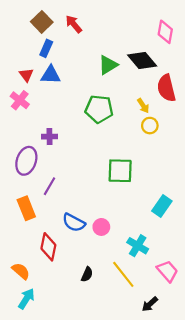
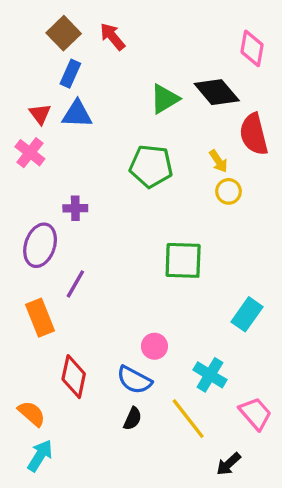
blue semicircle: (74, 223) -> (134, 380), moved

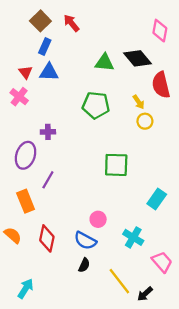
green triangle: (165, 99) -> (104, 63), turned 36
orange semicircle: (32, 414) -> (13, 235), moved
yellow line: (188, 419) -> (119, 281), moved

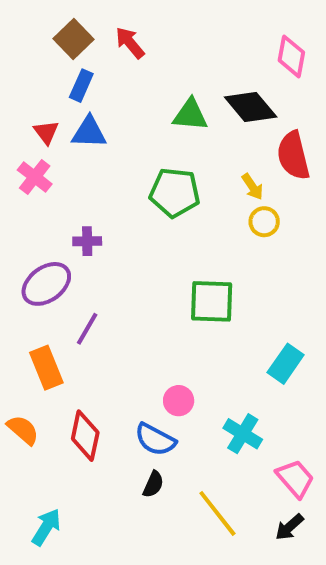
purple ellipse: (26, 155) -> (46, 284), turned 35
black arrow: (145, 294) -> (289, 527), moved

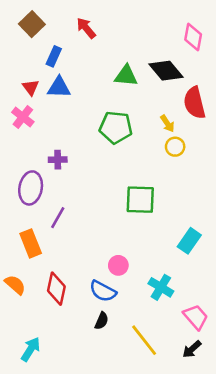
brown square: (74, 39) -> (32, 24), moved
purple ellipse: (46, 284) -> (31, 188), turned -44

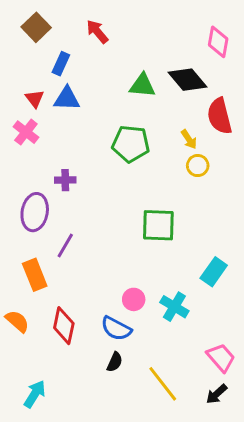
cyan cross: (161, 287) -> (174, 307), moved

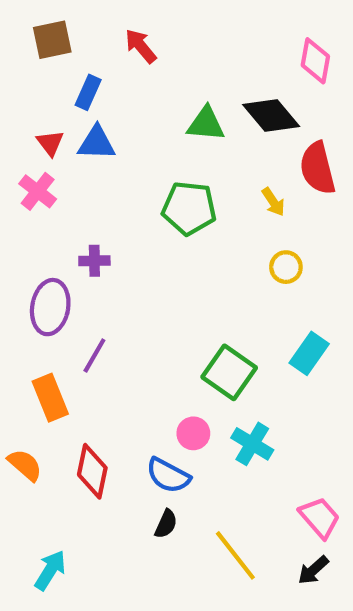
brown square: (36, 27) -> (52, 40), turned 32
yellow circle: (198, 166) -> (286, 267), moved
green square: (158, 225) -> (229, 372), moved, turned 33
cyan rectangle: (214, 272) -> (309, 353), moved

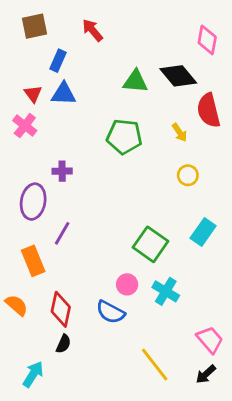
black semicircle: (166, 524) -> (64, 344), moved

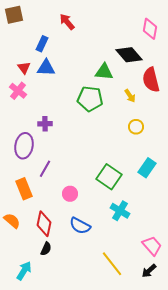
brown square: (34, 26) -> (14, 15), moved
green triangle: (135, 81) -> (104, 72), moved
pink circle: (127, 284) -> (70, 194), moved

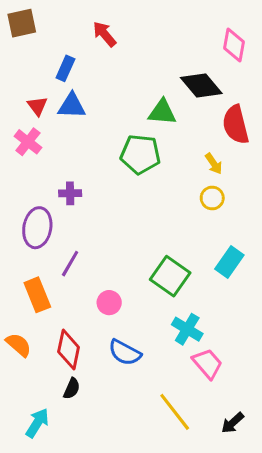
yellow arrow: (130, 96) -> (214, 164), moved
pink trapezoid: (152, 246) -> (208, 364), moved

